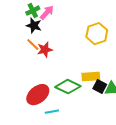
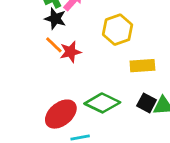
yellow hexagon: (97, 34) -> (118, 30), moved
yellow rectangle: (91, 77) -> (142, 66), moved

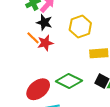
black star: (55, 19) -> (44, 22), moved

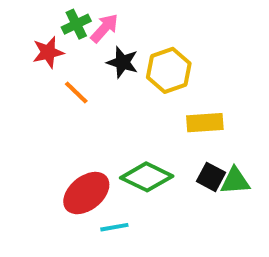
black star: (44, 22) -> (122, 62), moved
red star: (45, 43) -> (48, 52), moved

